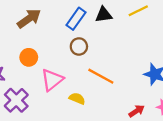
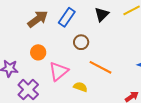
black triangle: (104, 15) -> (102, 14), turned -35
blue rectangle: (76, 19) -> (67, 17), moved

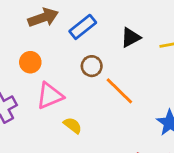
orange line: (100, 67) -> (119, 91), moved

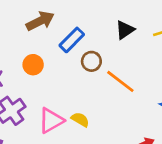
blue rectangle: (83, 27) -> (72, 40), moved
pink triangle: (50, 96) -> (51, 121), moved

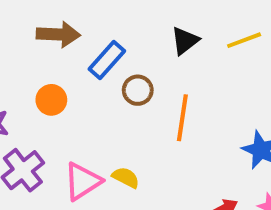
brown arrow: (40, 21) -> (58, 34), turned 32
orange line: (120, 81) -> (182, 118), turned 64

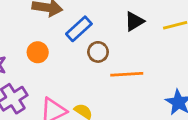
orange line: (182, 118) -> (127, 74), turned 72

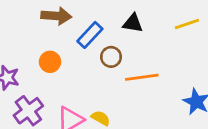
black triangle: (134, 21) -> (133, 23), moved, turned 45

